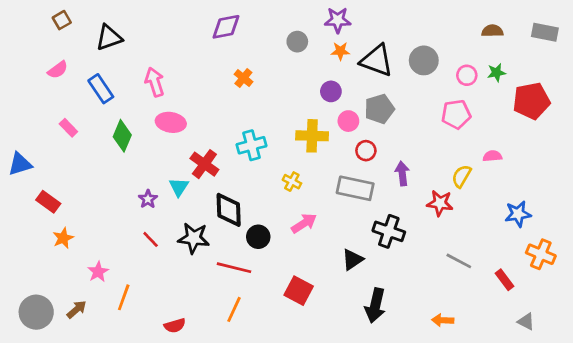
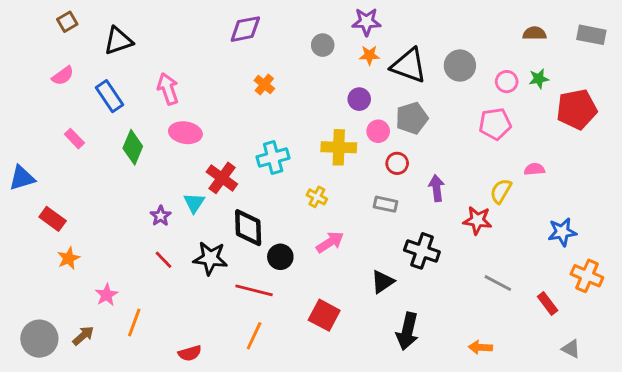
gray rectangle: (355, 188) -> (385, 204), size x0.6

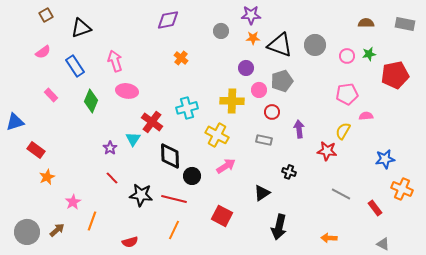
pink pentagon: (495, 124) -> (347, 94), moved
yellow cross: (317, 197) -> (217, 135), size x1.6
black cross: (422, 251) -> (289, 172), size x0.6
black star: (210, 258) -> (141, 195), moved
gray triangle: (571, 349) -> (383, 244), moved

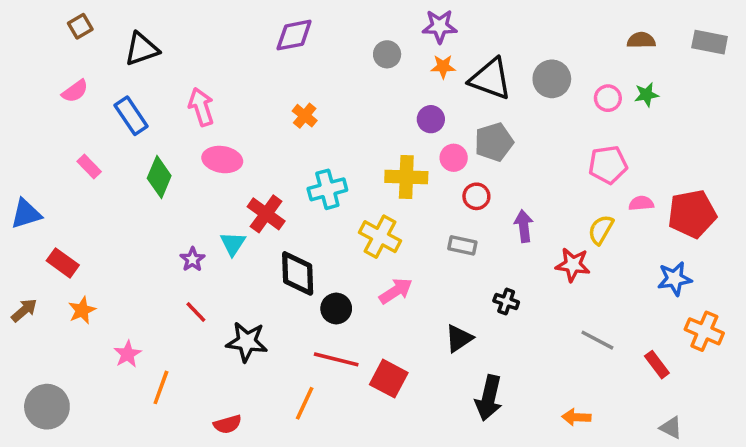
orange cross: (181, 58) -> (305, 116), moved
red pentagon: (395, 75) -> (692, 214), moved
red line: (174, 199) -> (336, 359), moved
brown arrow: (57, 230) -> (24, 310), moved

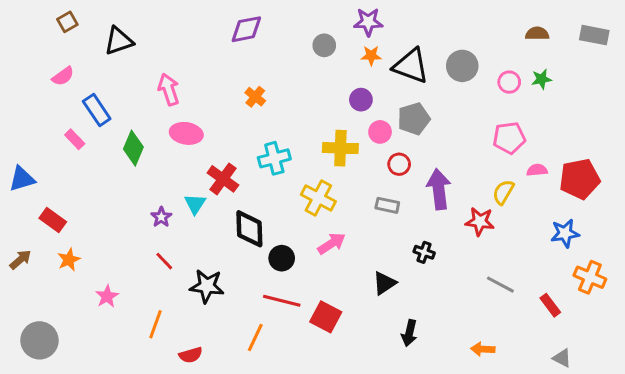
blue rectangle: (131, 116) -> (97, 110), moved
purple arrow: (524, 226) -> (439, 189), size x1.5
orange line: (161, 387) -> (155, 324), moved
black arrow: (489, 398) -> (409, 333), size x0.7

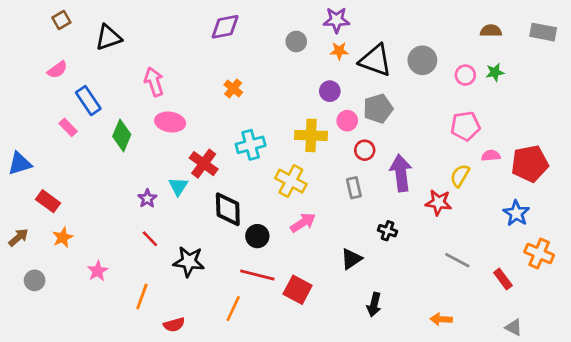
gray rectangle: (387, 205) -> (354, 188), turned 65
blue star: (565, 233) -> (516, 213), turned -30
gray circle: (39, 340) -> (35, 280), moved, size x0.6

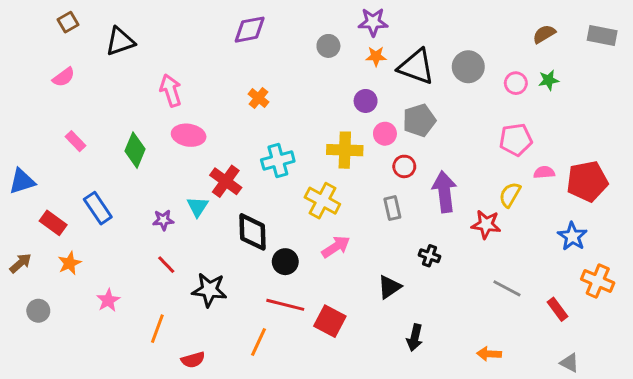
brown semicircle: (491, 31) -> (544, 34), turned -30
blue rectangle: (88, 101) -> (98, 208), moved
purple star: (147, 198) -> (163, 220), turned 30

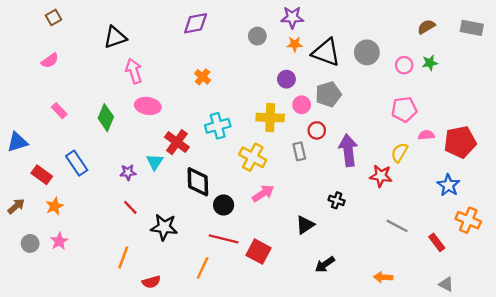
black triangle: (120, 41) -> (115, 37), moved
gray rectangle: (392, 208) -> (299, 151), moved
pink star: (108, 300) -> (59, 241), moved
black arrow: (415, 338) -> (325, 264), turned 42

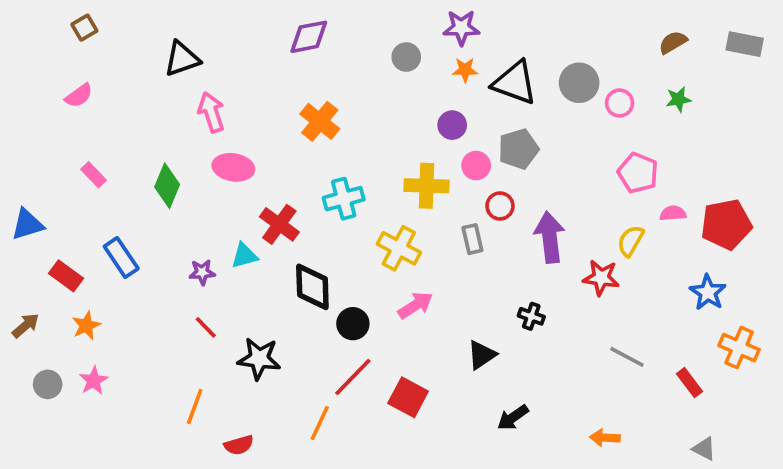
pink circle: (404, 65) -> (620, 103), moved
orange cross: (203, 77) -> (320, 121), size x1.5
pink pentagon: (404, 109) -> (638, 173), turned 30
cyan triangle: (155, 162) -> (244, 256), turned 42
red line: (224, 239) -> (353, 377), turned -60

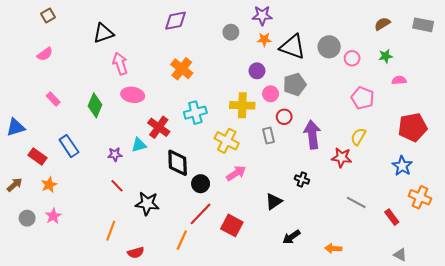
pink semicircle: (673, 213) -> (399, 80), moved
orange arrow: (605, 438) -> (333, 248), moved

